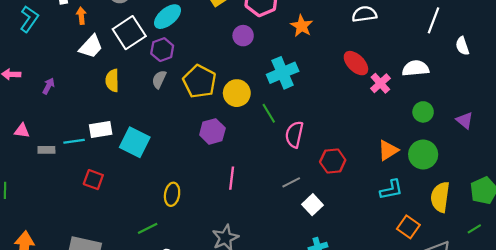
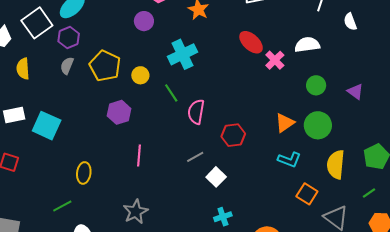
yellow circle: (237, 93) -> (140, 75), size x0.7
cyan L-shape: (391, 190) -> (289, 160), turned 35

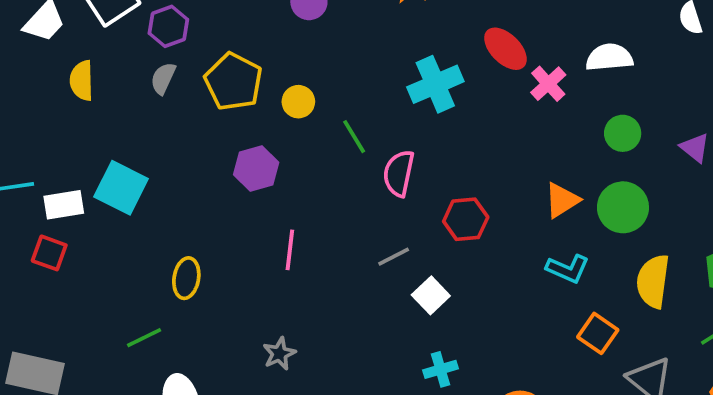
cyan cross: (183, 54) -> (435, 84), moved
white rectangle: (14, 115) -> (64, 205), moved
gray star: (136, 212) -> (279, 354), size x0.7

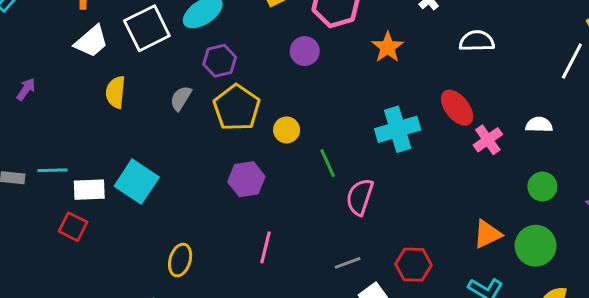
purple hexagon: (168, 26) -> (220, 61), moved
white semicircle: (609, 57) -> (539, 125), size x0.7
red hexagon: (466, 219) -> (413, 265), moved

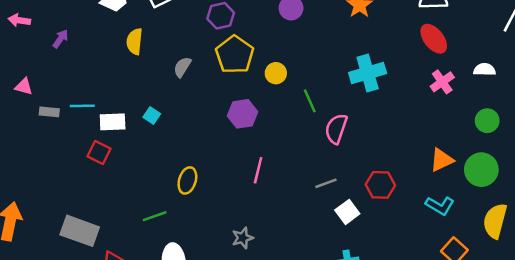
gray semicircle: (181, 98) -> (182, 67), moved
red ellipse: (457, 108) -> (434, 39), moved
cyan square: (137, 182) -> (152, 115), size x0.5

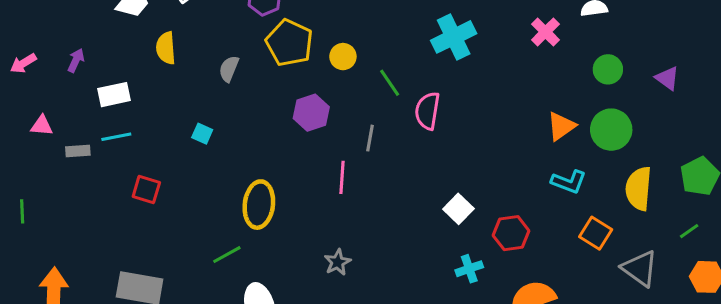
pink arrow: (19, 20) -> (23, 63), moved, turned -30
white rectangle: (113, 122) -> (114, 95), moved
yellow ellipse: (187, 180) -> (259, 205), size x1.4
gray line: (326, 183) -> (370, 138), moved, turned -50
red hexagon: (380, 185) -> (511, 233), moved

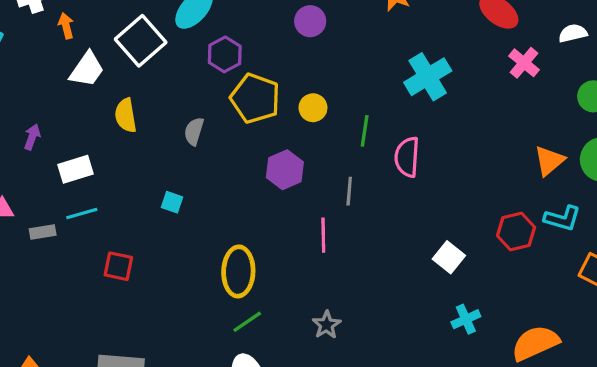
green line: (390, 83) -> (365, 131), turned 48
red hexagon: (511, 233) -> (516, 231), moved
green line: (227, 255) -> (247, 322), moved

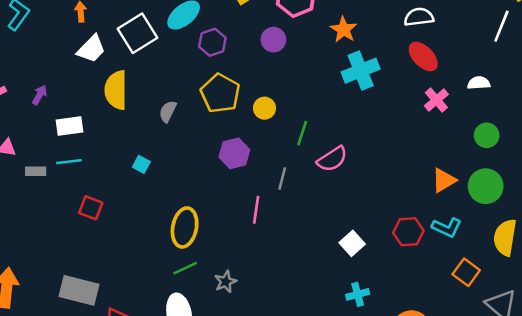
purple hexagon: (225, 54) -> (212, 42), moved
cyan cross: (428, 77) -> (361, 71), moved
yellow semicircle: (126, 115) -> (116, 90), size x1.4
pink semicircle: (407, 157) -> (332, 159), turned -136
gray star: (327, 325) -> (226, 282), moved

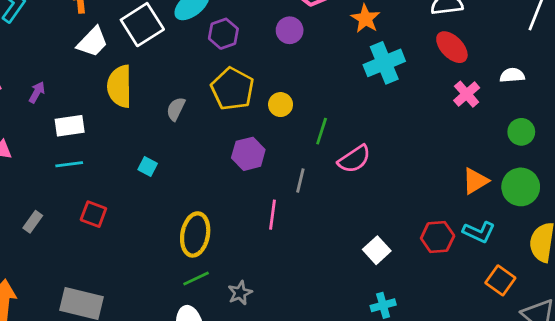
gray rectangle: (36, 171) -> (33, 222), moved, turned -54

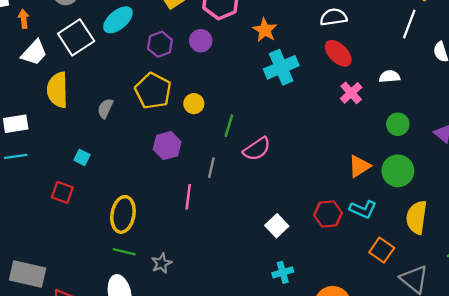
purple hexagon: (223, 34) -> (160, 44), moved
red square: (93, 214) -> (62, 192), moved
green line: (196, 279) -> (124, 252), turned 40

